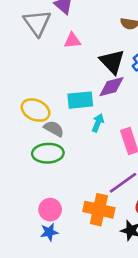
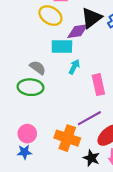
black triangle: (112, 62) -> (91, 18), turned 30
purple diamond: (112, 87) -> (78, 31), moved
yellow ellipse: (36, 110) -> (50, 16), moved

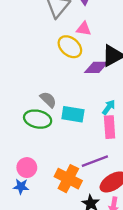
cyan rectangle: (62, 47) -> (73, 114), moved
cyan arrow: (74, 67) -> (109, 107), moved

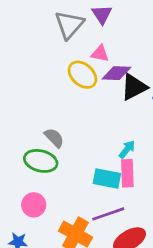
purple diamond: (96, 67) -> (117, 73), moved
cyan rectangle: (73, 114) -> (107, 178), moved
pink circle: (27, 168) -> (34, 205), moved

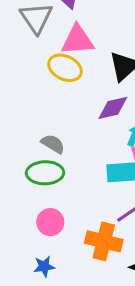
pink triangle: (100, 54) -> (78, 40), size x1.6
purple diamond: (117, 73) -> (113, 108), moved

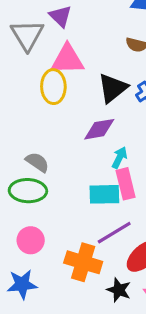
yellow ellipse: (65, 68) -> (53, 87), turned 60
blue star: (44, 266) -> (22, 284), size x1.4

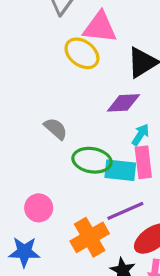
yellow ellipse: (53, 87) -> (82, 53), turned -60
green ellipse: (28, 191) -> (92, 160), moved
orange cross: (83, 262) -> (90, 237), turned 36

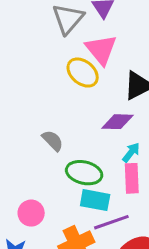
pink triangle: (100, 27) -> (101, 50), turned 40
cyan rectangle: (120, 170) -> (95, 200), moved

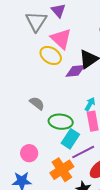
purple diamond: (118, 122) -> (75, 71), moved
cyan rectangle: (95, 200) -> (70, 139), turned -60

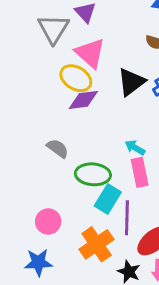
purple diamond: (75, 71) -> (83, 100), moved
cyan arrow: (90, 104) -> (135, 148), turned -88
purple line: (83, 152) -> (127, 218), turned -60

